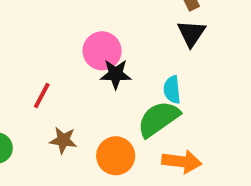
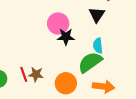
black triangle: (191, 33) -> (97, 15), moved
red line: (42, 96) -> (24, 74), moved, turned -48

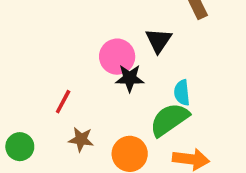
black triangle: (97, 15) -> (158, 40), moved
red line: (24, 74) -> (63, 102), moved, turned 48

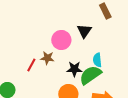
black star: (130, 78) -> (74, 69), moved
brown star: (81, 139) -> (47, 58), moved

